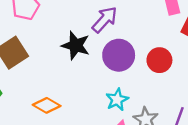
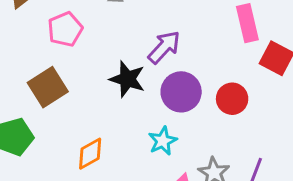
cyan star: (117, 100) -> (163, 141), moved
orange diamond: (47, 105) -> (90, 154), turned -60

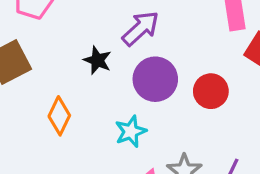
black star: (127, 79) -> (97, 60), size x0.7
orange diamond: (90, 154) -> (59, 116), moved, turned -40

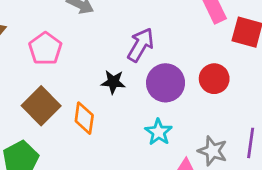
orange diamond: (59, 116) -> (84, 118), moved

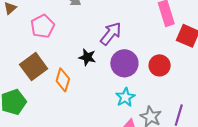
cyan star: (159, 132) -> (125, 97), moved

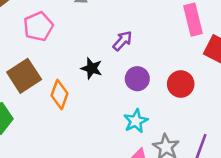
purple arrow: (111, 34) -> (122, 41), size x0.7
purple circle: (124, 63) -> (137, 79), size x0.7

